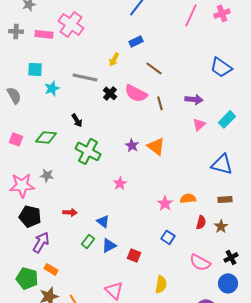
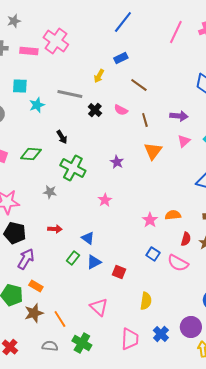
pink semicircle: (136, 93) -> (121, 110), size x0.6
orange triangle: (156, 146) -> (153, 151), moved, turned 30
gray star: (47, 175) -> (50, 192), moved
pink semicircle: (200, 262) -> (178, 263), moved

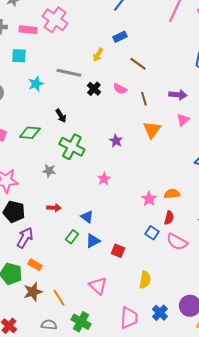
cyan square: (20, 86) -> (19, 56), moved
red semicircle: (186, 239) -> (169, 218), moved

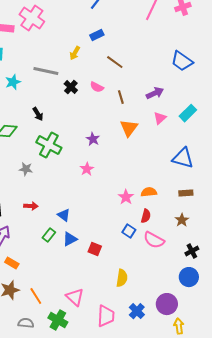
purple arrow: (178, 95) -> (155, 93), turned -30
pink star: (104, 179) -> (87, 169), moved
pink triangle: (98, 286) -> (75, 297), moved

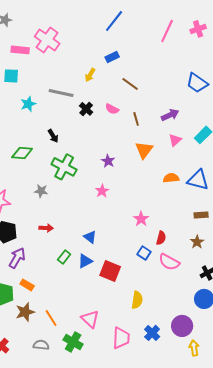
orange semicircle: (149, 192) -> (171, 178), moved
blue triangle: (64, 215) -> (90, 237), moved
red square: (95, 249) -> (110, 271), size x1.5

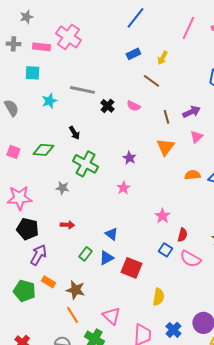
yellow arrow: (90, 75) -> (162, 58), moved
brown line: (136, 119) -> (166, 117), moved
brown star: (25, 312) -> (75, 290), moved, turned 30

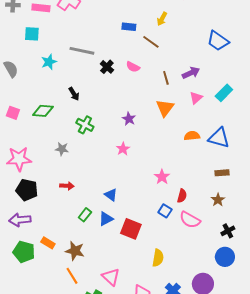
blue rectangle: (133, 54) -> (129, 27), moved, turned 32
green cross: (85, 164) -> (85, 125), size x0.7
purple arrow: (38, 255) -> (20, 220), moved, turned -125

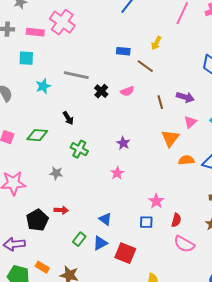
pink semicircle: (133, 67) -> (127, 91), turned -48
purple arrow: (191, 73) -> (185, 97), turned 42
orange triangle: (165, 108) -> (170, 138), moved
black pentagon: (27, 190) -> (37, 220), moved, turned 30
blue square: (165, 211) -> (146, 222), moved, turned -32

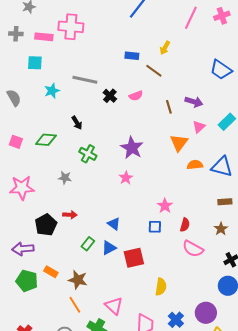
pink cross: (62, 22) -> (71, 27), turned -30
purple star: (123, 143) -> (132, 148), size x1.6
red square: (125, 253) -> (134, 258), turned -35

